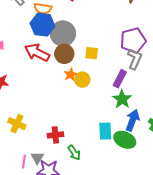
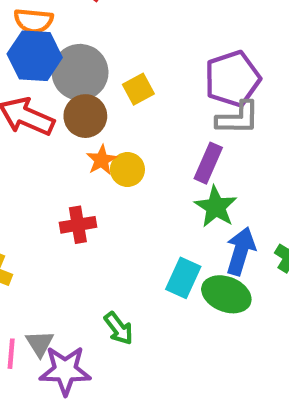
yellow square: (92, 53) -> (138, 89), moved, turned -32
gray L-shape: (135, 59) -> (238, 118), turned 70
cyan rectangle: (105, 131) -> (183, 278), turned 30
red cross: (55, 135) -> (78, 225), moved

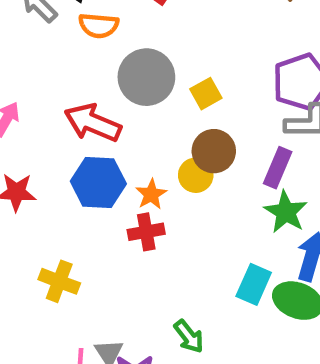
blue hexagon: (35, 56) -> (98, 182), moved
brown circle: (85, 116) -> (214, 151), moved
orange star: (102, 160) -> (151, 194), moved

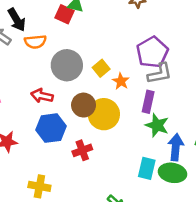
red arrow: (93, 123) -> (42, 96), size x0.7
brown circle: (214, 151) -> (84, 105), moved
yellow circle: (196, 175) -> (104, 114), size x1.6
orange star: (151, 194) -> (121, 81), moved

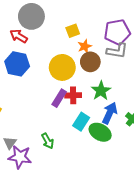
gray circle: (67, 65) -> (31, 16), moved
purple rectangle: (148, 102) -> (59, 98), moved
brown circle: (84, 105) -> (90, 62), moved
red cross: (82, 150) -> (73, 95), moved

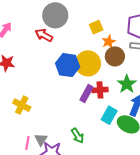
blue hexagon: (17, 64) -> (68, 65), moved

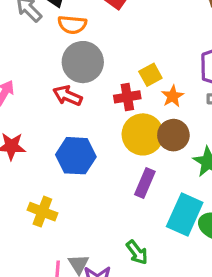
brown circle: (115, 56) -> (173, 135), moved
blue hexagon: (68, 65) -> (76, 156), moved
red cross: (100, 90) -> (127, 97), moved
cyan rectangle: (109, 115) -> (185, 215), size x1.4

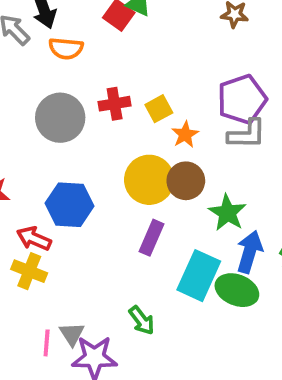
gray circle: (83, 62) -> (60, 118), moved
red arrow: (67, 96) -> (34, 238), moved
red cross: (127, 97) -> (115, 104), moved

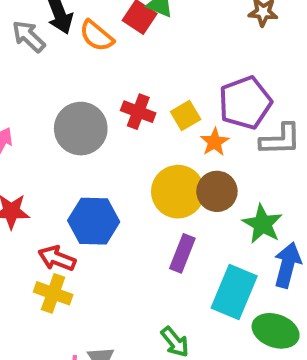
orange semicircle: (66, 48) -> (97, 36), moved, turned 36
purple pentagon: (242, 99) -> (245, 103), moved
red cross: (115, 104) -> (138, 112), turned 32
green ellipse: (237, 290) -> (276, 331), moved

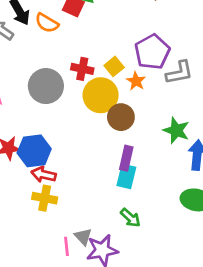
brown circle: (217, 191) -> (121, 117), moved
yellow circle: (178, 192) -> (101, 95), moved
blue hexagon: (94, 221) -> (34, 151), moved
cyan rectangle: (234, 292) -> (126, 176), moved, size x0.7

